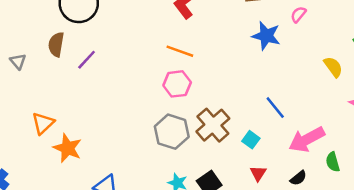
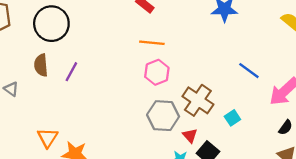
cyan square: (251, 140) -> (232, 118), moved, turned 35
red triangle: (258, 173) -> (190, 136), moved

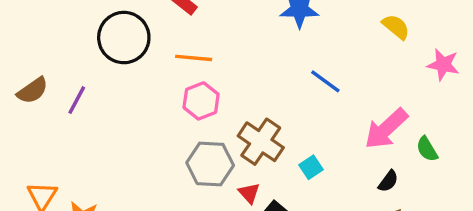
black circle: (51, 24) -> (124, 38), moved
brown semicircle: (41, 65) -> (33, 91), turned -120
blue line: (249, 71) -> (325, 81), moved

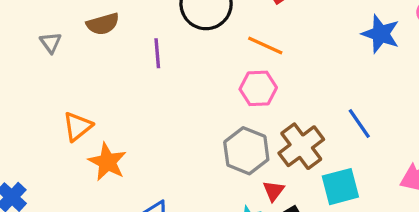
blue line: (325, 81) -> (359, 124), moved
purple line: (77, 100) -> (157, 53), moved, turned -52
cyan square: (311, 167) -> (340, 187), size x1.6

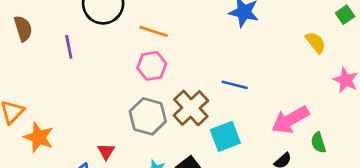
brown semicircle: (103, 24) -> (23, 28), turned -85
blue line: (359, 124) -> (235, 85), turned -35
red triangle: (274, 191) -> (106, 151), moved

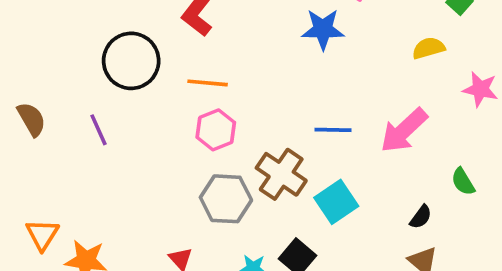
yellow semicircle: (316, 42) -> (429, 48), turned -55
pink arrow: (290, 120) -> (404, 131), moved

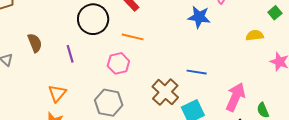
pink hexagon: (216, 130) -> (118, 63), moved
pink arrow: (404, 131) -> (235, 97), moved, turned 148
gray hexagon: (226, 199) -> (109, 103), moved
orange triangle: (42, 235) -> (57, 93), moved

